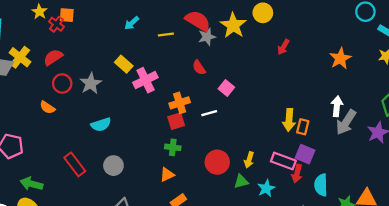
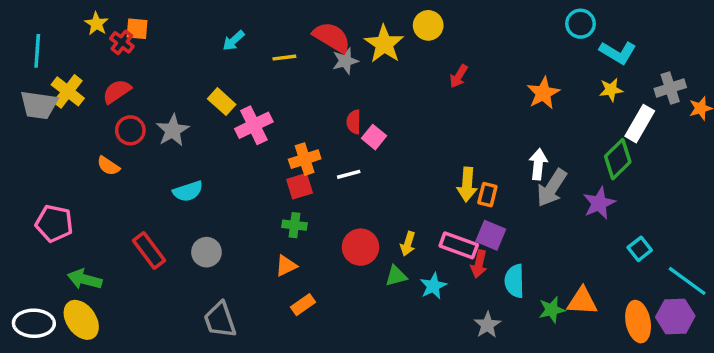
red semicircle: (199, 68) -> (354, 122), moved, turned 35

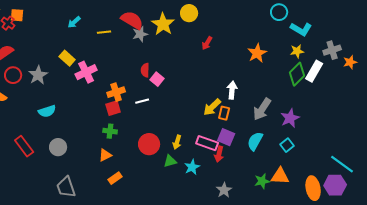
green diamond: (618, 159) -> (297, 74), moved
white arrow: (538, 164) -> (232, 90), moved
yellow arrow: (467, 184) -> (212, 107), turned 42
cyan square: (640, 249) -> (287, 145), moved
cyan semicircle: (514, 281) -> (255, 141), moved, turned 30

